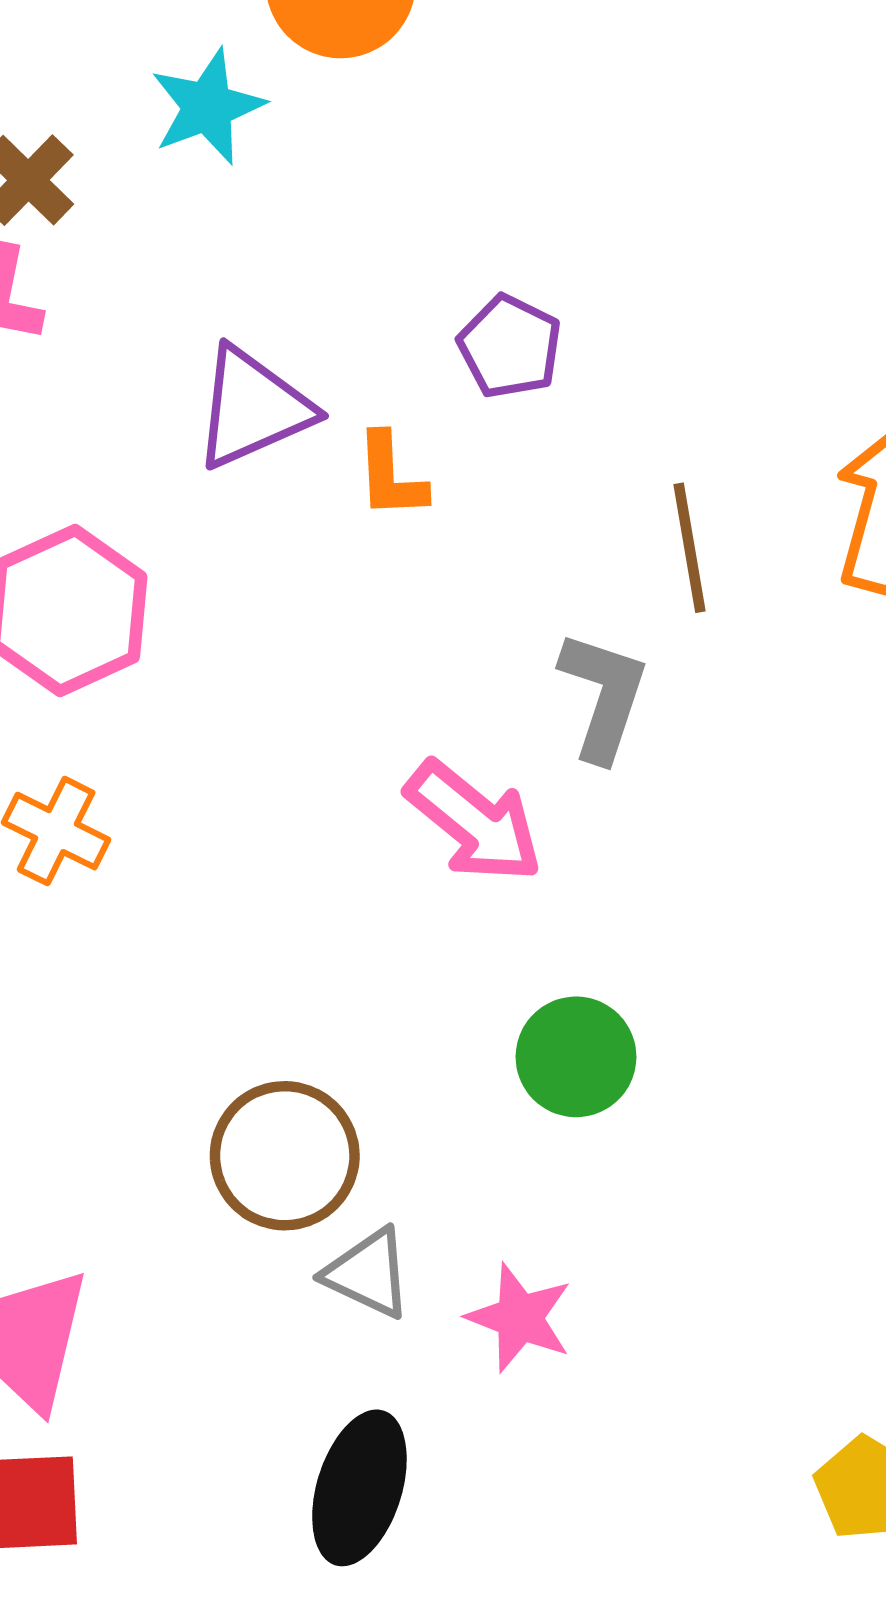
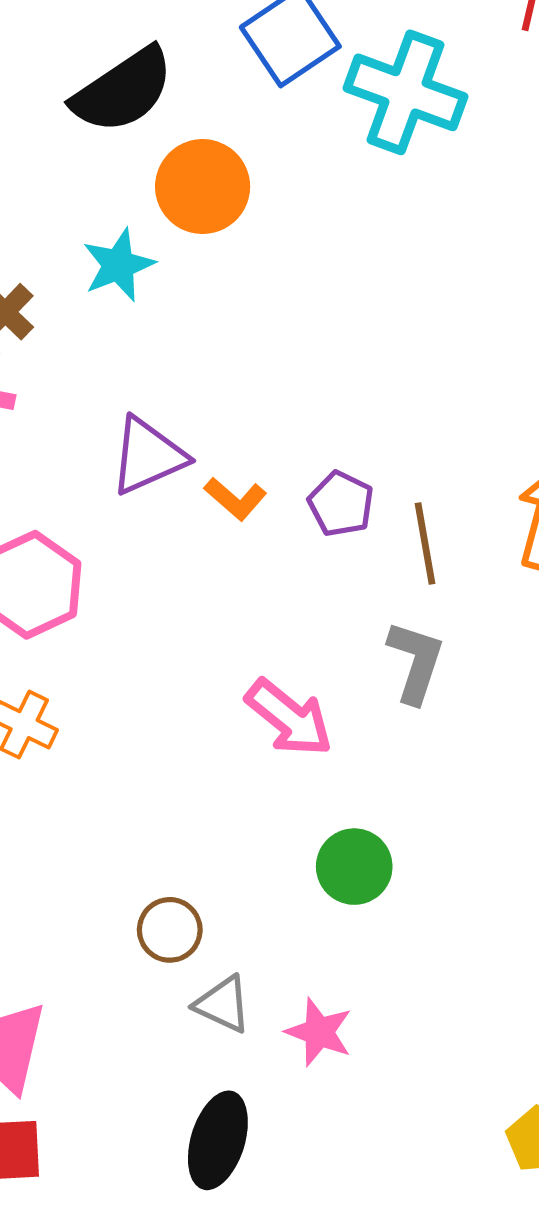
purple pentagon: (510, 347) -> (341, 504), moved
orange L-shape: (391, 476) -> (235, 499), turned -46
gray L-shape: (603, 696) -> (416, 662), moved
brown circle: (285, 1156) -> (170, 930), size x0.7

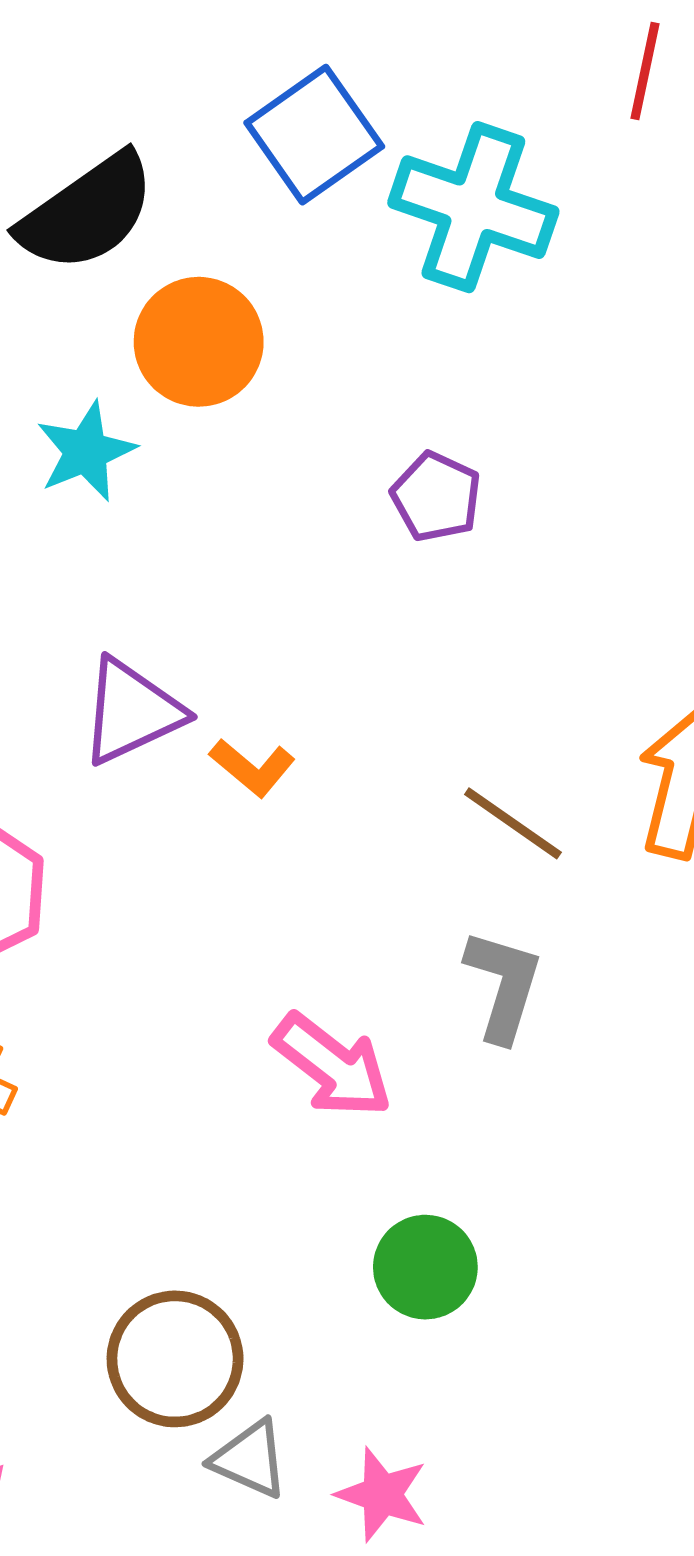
purple pentagon: (341, 504) -> (436, 497), moved
brown line: (425, 544) -> (513, 823), turned -44
brown circle: (170, 930) -> (175, 1359), size x1.5

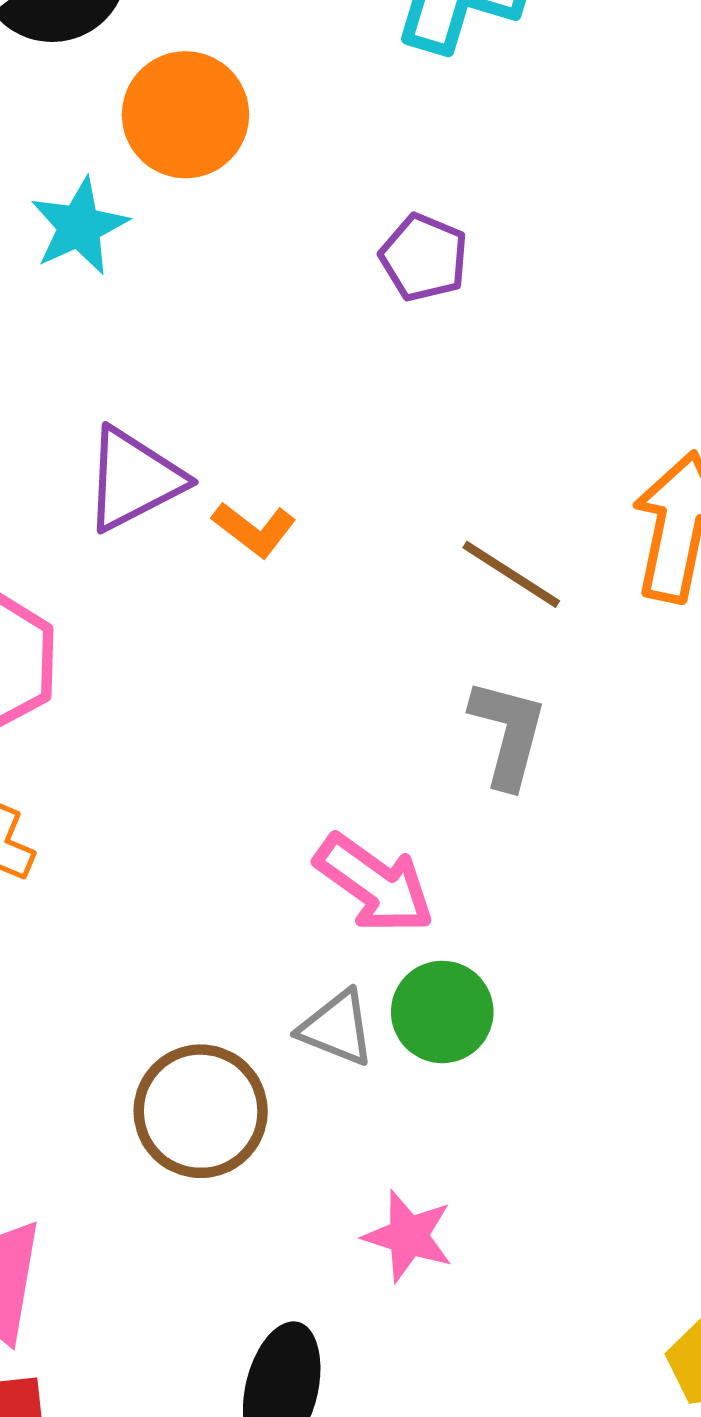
pink arrow: (332, 1065) -> (374, 884), moved
gray triangle: (250, 1459) -> (337, 1028), moved

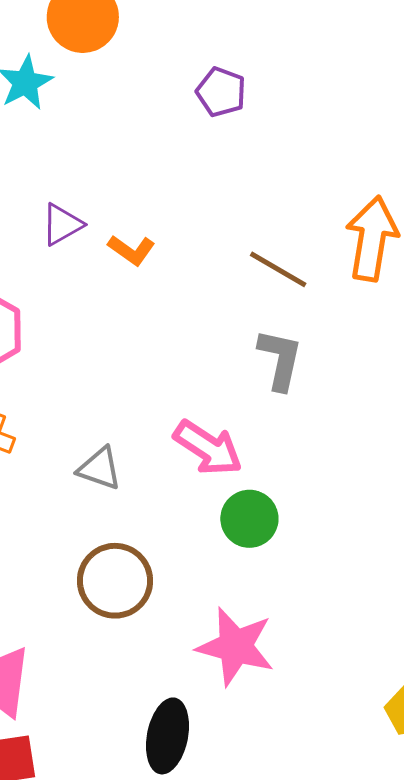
purple triangle: (134, 479) -> (62, 224), size x0.7
gray triangle: (337, 1028) -> (100, 468), moved
pink star: (408, 1236) -> (236, 646), size x1.5

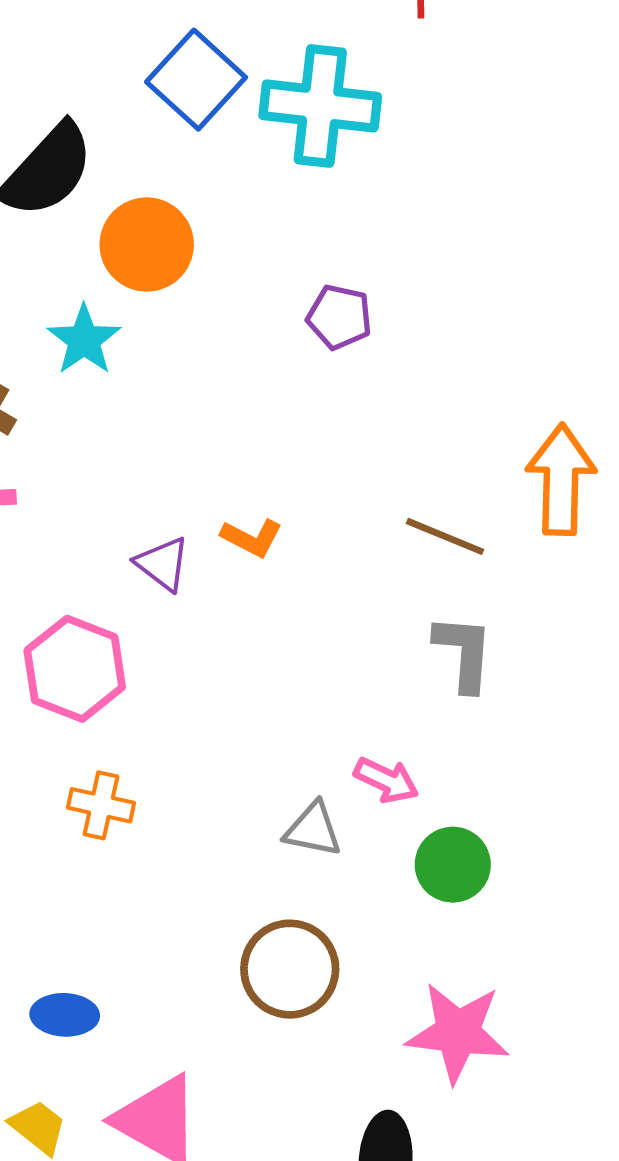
purple triangle: (62, 224) -> (163, 564), moved, turned -45
pink arrow: (208, 448) -> (386, 780), size x0.7
gray triangle: (100, 468) -> (313, 829), moved

